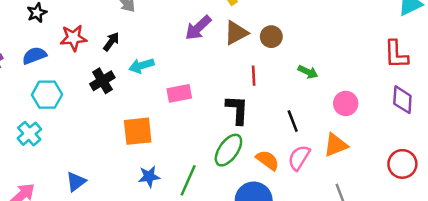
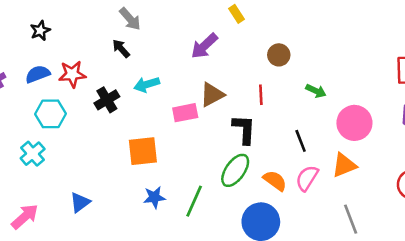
brown triangle: (236, 33) -> (212, 95), moved
red star: (73, 38) -> (72, 74), moved
black arrow: (111, 42) -> (121, 49), moved, turned -78
pink circle: (346, 103) -> (354, 123), size x1.4

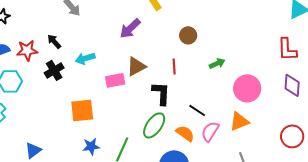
black arrow: (121, 49) -> (54, 41), moved
green arrow: (316, 91) -> (217, 63), turned -49
black line: (301, 141) -> (197, 110), moved, turned -36

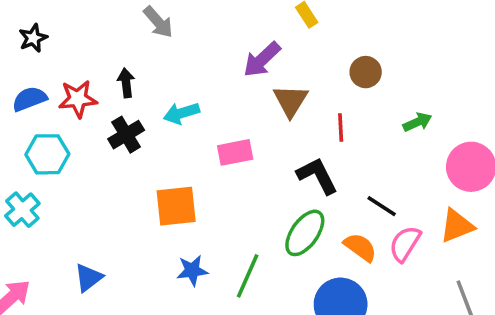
black arrow: (54, 41) -> (126, 83), turned 35
brown triangle: (136, 66) -> (291, 101), moved, turned -30
black L-shape: (161, 93) -> (317, 176), turned -30

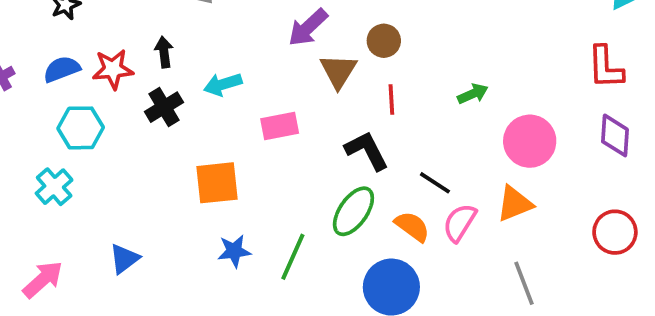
brown circle: (366, 72) -> (384, 41), moved

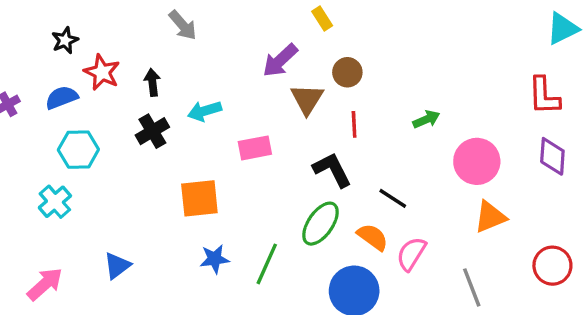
red star: (113, 69) -> (102, 72), moved, turned 30
orange triangle: (515, 204) -> (490, 217), moved
pink semicircle: (460, 223) -> (411, 254), moved
red circle: (615, 232) -> (552, 266), moved

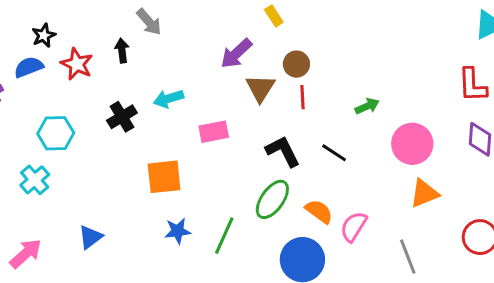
black arrow: (152, 82) -> (122, 51), moved
blue semicircle: (62, 98) -> (29, 67), moved
red line: (354, 124) -> (302, 97), moved
black line: (393, 198) -> (334, 153), moved

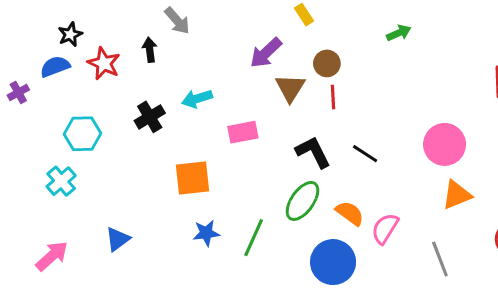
green arrow: (367, 106) -> (399, 33), moved

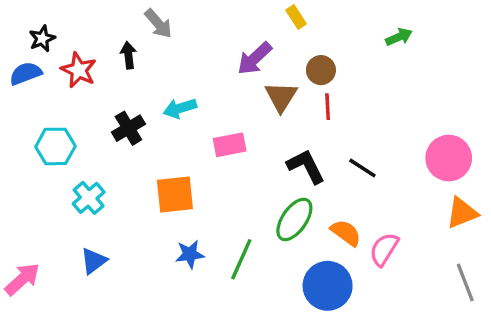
cyan cross: (61, 181) -> (89, 198), moved
gray line: (440, 259) -> (465, 282), moved

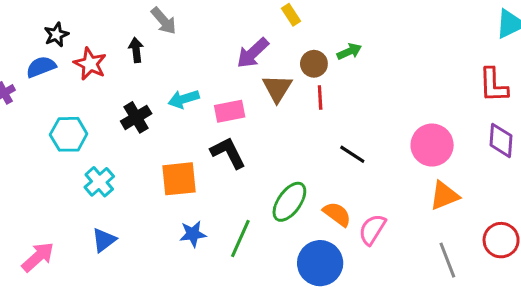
green arrow: (399, 37) -> (349, 51), moved
pink rectangle: (230, 145) -> (230, 111), moved
black L-shape: (306, 166) -> (228, 153), moved

